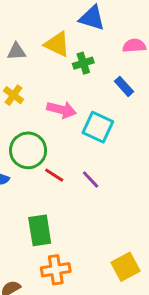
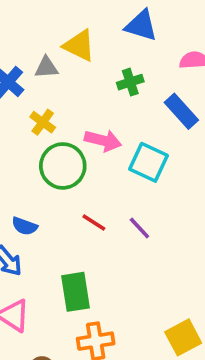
yellow triangle: (57, 44) -> (79, 46), moved
blue rectangle: (124, 86) -> (181, 111), size x1.4
green circle: (28, 150) -> (63, 166), moved

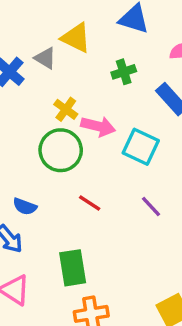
gray triangle: (46, 67) -> (45, 58), turned 35
yellow cross: (43, 122) -> (66, 109), moved
purple line: (139, 228) -> (151, 206), moved

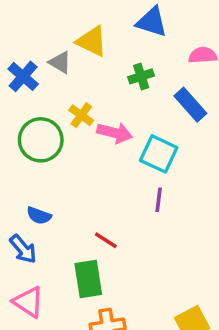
green circle: (61, 150) -> (41, 140), moved
red line: (90, 203) -> (106, 240), moved
purple line: (151, 206) -> (159, 200), moved, turned 50

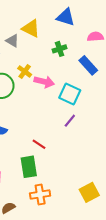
purple line: (159, 200) -> (70, 121), turned 32

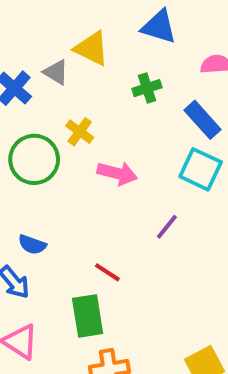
pink arrow: (44, 82) -> (117, 173), moved
cyan square: (70, 94) -> (201, 169), moved

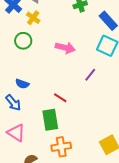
yellow cross: (80, 132) -> (33, 18), moved
green circle: (34, 159) -> (23, 41), size x0.7

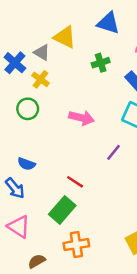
green rectangle: (50, 120) -> (62, 210), turned 50

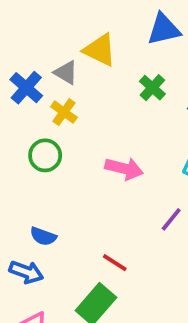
blue triangle: (108, 23) -> (164, 29), turned -30
green cross: (101, 63) -> (152, 88), turned -30
blue arrow: (15, 188) -> (26, 272), turned -30

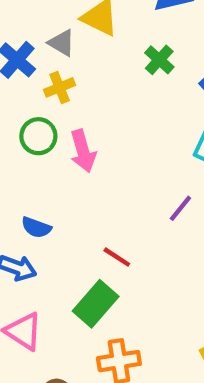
yellow cross: (64, 112) -> (60, 87), turned 32
pink arrow: (124, 169) -> (83, 151), moved, turned 60

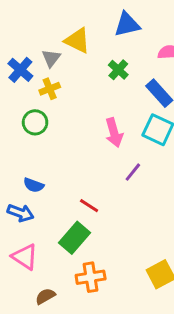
gray triangle: (62, 43) -> (51, 58), turned 36
pink arrow: (83, 151) -> (114, 133), moved

